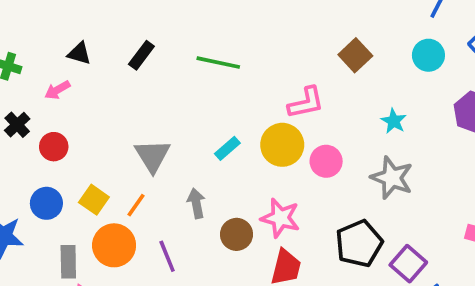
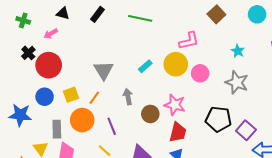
red circle: (54, 147) -> (49, 65), size x1.6
yellow square: (94, 200) -> (71, 95), turned 35
black pentagon: (359, 244) -> (218, 119), turned 30

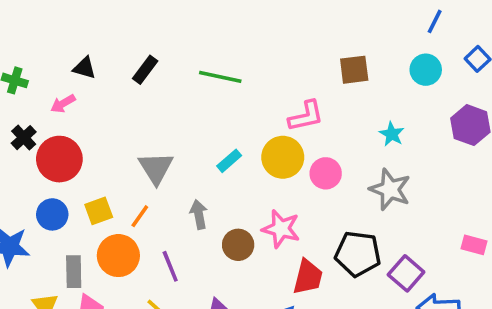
brown square: (216, 14) -> (354, 70), turned 36
red trapezoid: (178, 132) -> (308, 277), moved

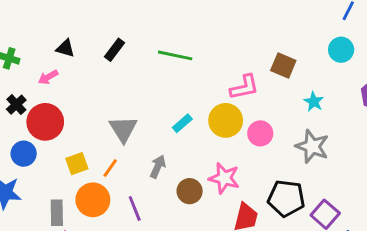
brown square: (354, 70) -> (283, 66), moved, turned 30
blue circle: (52, 214) -> (24, 154), moved
gray arrow: (199, 214) -> (158, 167), turned 35

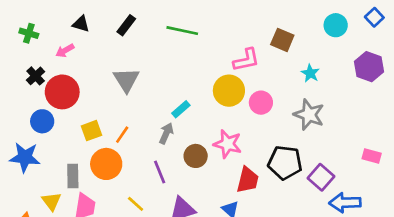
cyan rectangle: (182, 123) -> (181, 109), moved
gray triangle: (123, 129) -> (126, 80), moved
purple line: (135, 208) -> (160, 172), moved

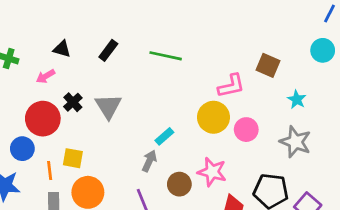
black cross: (36, 76) -> (73, 102), moved
yellow square: (92, 131) -> (73, 158), turned 30
orange line: (122, 135) -> (50, 170), moved, turned -42

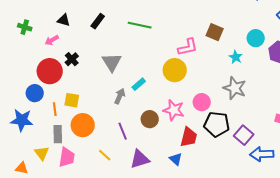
cyan circle: (323, 50) -> (256, 38), moved
gray triangle: (108, 106) -> (112, 62), moved
pink circle: (246, 130) -> (202, 102), moved
gray arrow: (149, 161) -> (120, 96), moved

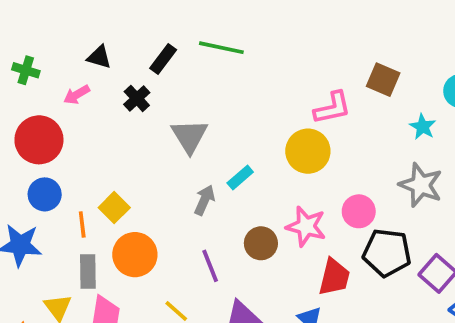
green line: (140, 25) -> (221, 48), moved
black cross: (72, 59) -> (137, 98), moved
red circle: (50, 71) -> (39, 140), moved
yellow square: (72, 100) -> (114, 208), turned 35

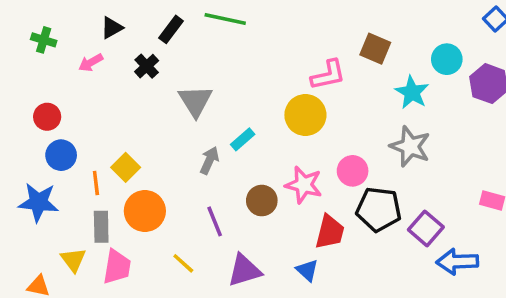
black triangle: (99, 57) -> (112, 28), turned -45
cyan star: (423, 127) -> (412, 92), size x1.4
red circle: (39, 140) -> (47, 117), moved, size x0.6

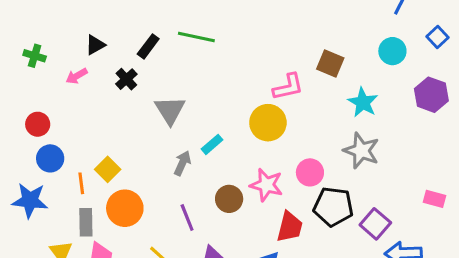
cyan circle: (447, 59) -> (392, 51), moved

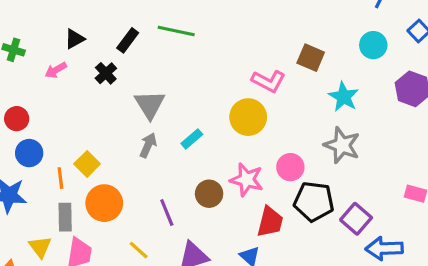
pink L-shape: (288, 87) -> (268, 81), turned 40
gray arrow: (182, 163) -> (148, 145), moved

